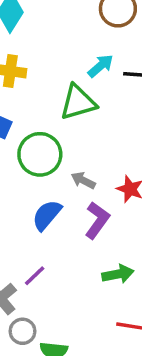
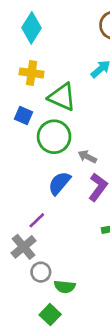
green triangle: (78, 102) -> (62, 97), moved, turned 40
purple line: (35, 276) -> (37, 220), moved

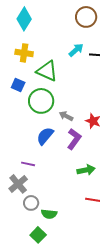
purple line: (37, 220) -> (28, 164), turned 56

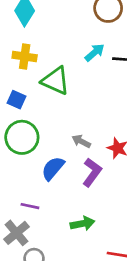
green circle: (41, 101) -> (22, 137), moved
green arrow: (86, 170) -> (83, 224), moved

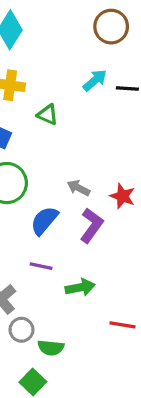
green triangle: (56, 81) -> (48, 115), size x0.6
purple line: (30, 206) -> (41, 266), moved

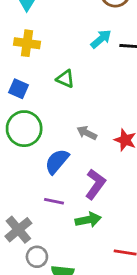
green triangle: (48, 115) -> (65, 79), moved
purple L-shape: (92, 225) -> (95, 184), moved

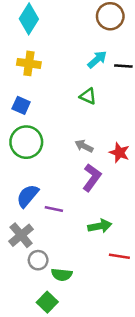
green triangle: (65, 79) -> (88, 96), moved
blue semicircle: (57, 161) -> (28, 196), moved
purple L-shape: (95, 184) -> (92, 178), moved
green arrow: (88, 220) -> (100, 226), moved

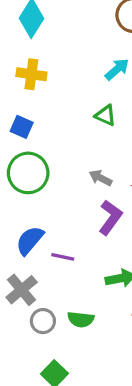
green semicircle: (62, 275) -> (81, 319), moved

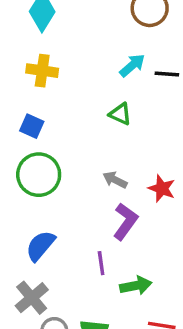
purple line: (63, 257) -> (101, 263), moved, turned 70

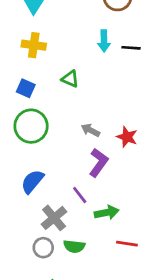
cyan arrow: (132, 65) -> (104, 41), turned 130
green triangle: (120, 114) -> (70, 79), moved
purple line: (101, 263) -> (80, 195), turned -30
gray cross: (32, 298) -> (54, 218), moved

